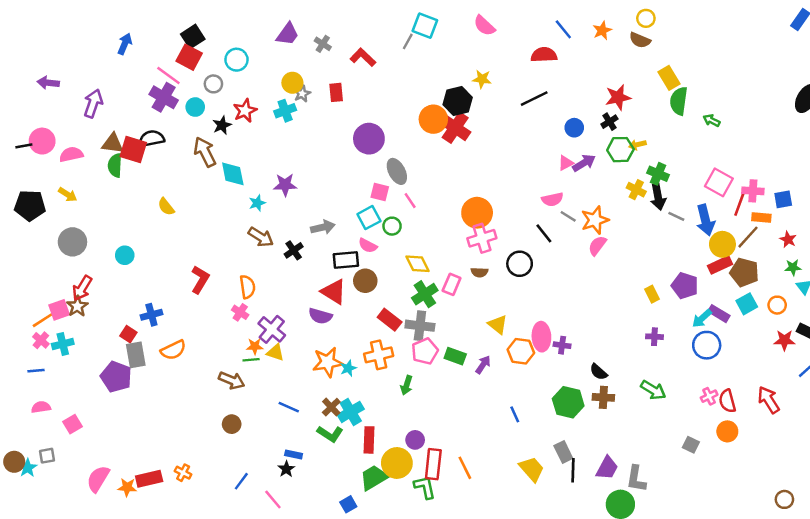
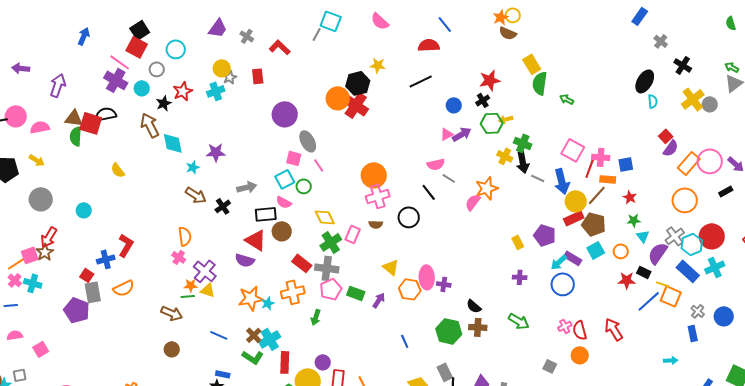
orange star: (602, 30) -> (501, 17), moved
orange star: (595, 220) -> (487, 188), moved
red L-shape: (200, 280) -> (126, 245), moved
cyan cross: (63, 344) -> (33, 283), turned 30

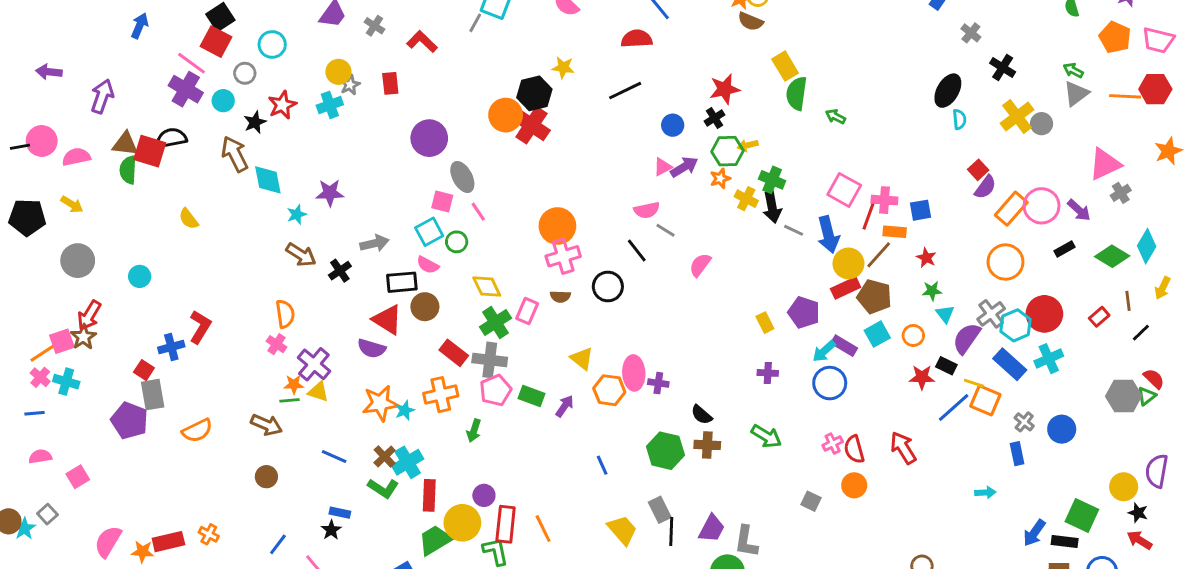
orange star: (487, 188) -> (720, 178), moved, size x0.6
orange semicircle: (124, 288) -> (197, 431), moved
gray square: (20, 375) -> (47, 514), turned -32

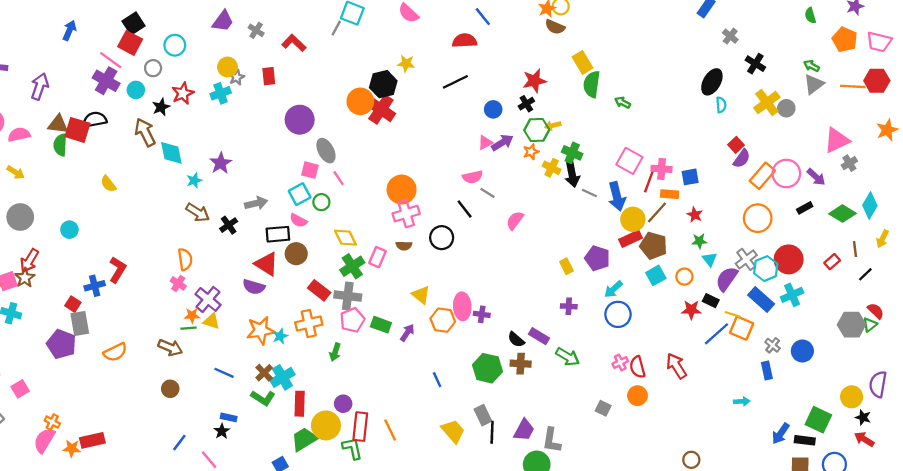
purple star: (330, 193) -> (221, 163), turned -30
purple rectangle: (844, 346) -> (539, 336), moved
orange cross: (209, 534) -> (52, 422), moved

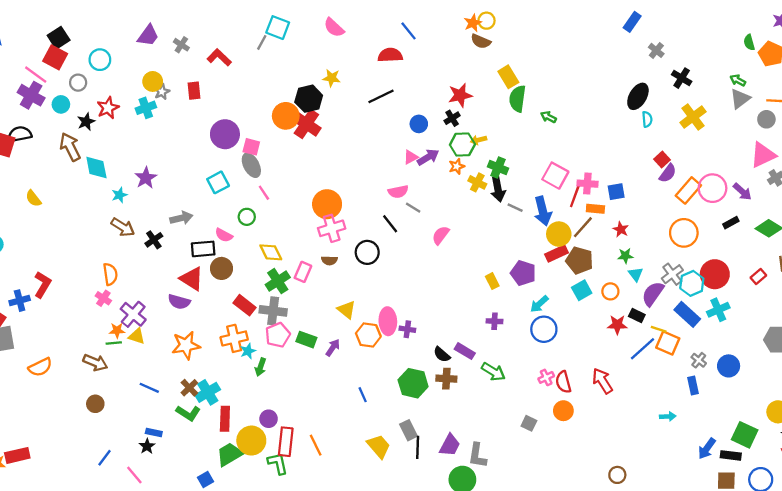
green semicircle: (810, 15) -> (749, 42), moved
gray circle: (786, 108) -> (766, 119), moved
pink square: (310, 170) -> (251, 147), moved
cyan square: (300, 194) -> (218, 182), moved
cyan star: (280, 336) -> (248, 351), moved

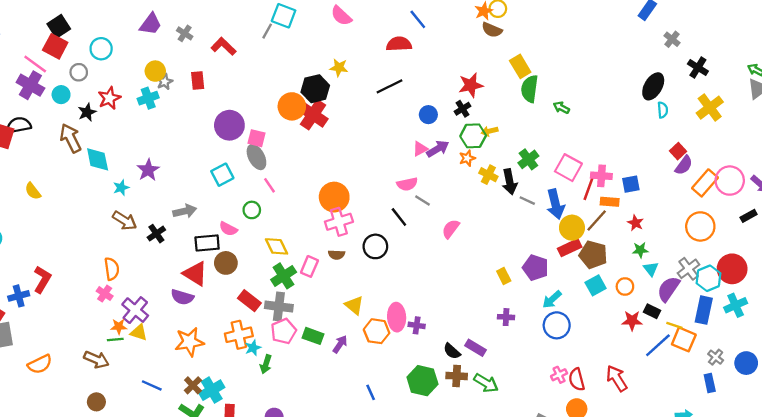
green cross: (498, 167) -> (528, 159), moved, turned 30
blue rectangle: (687, 314) -> (704, 310), turned 60
green arrow: (493, 372) -> (486, 383), moved

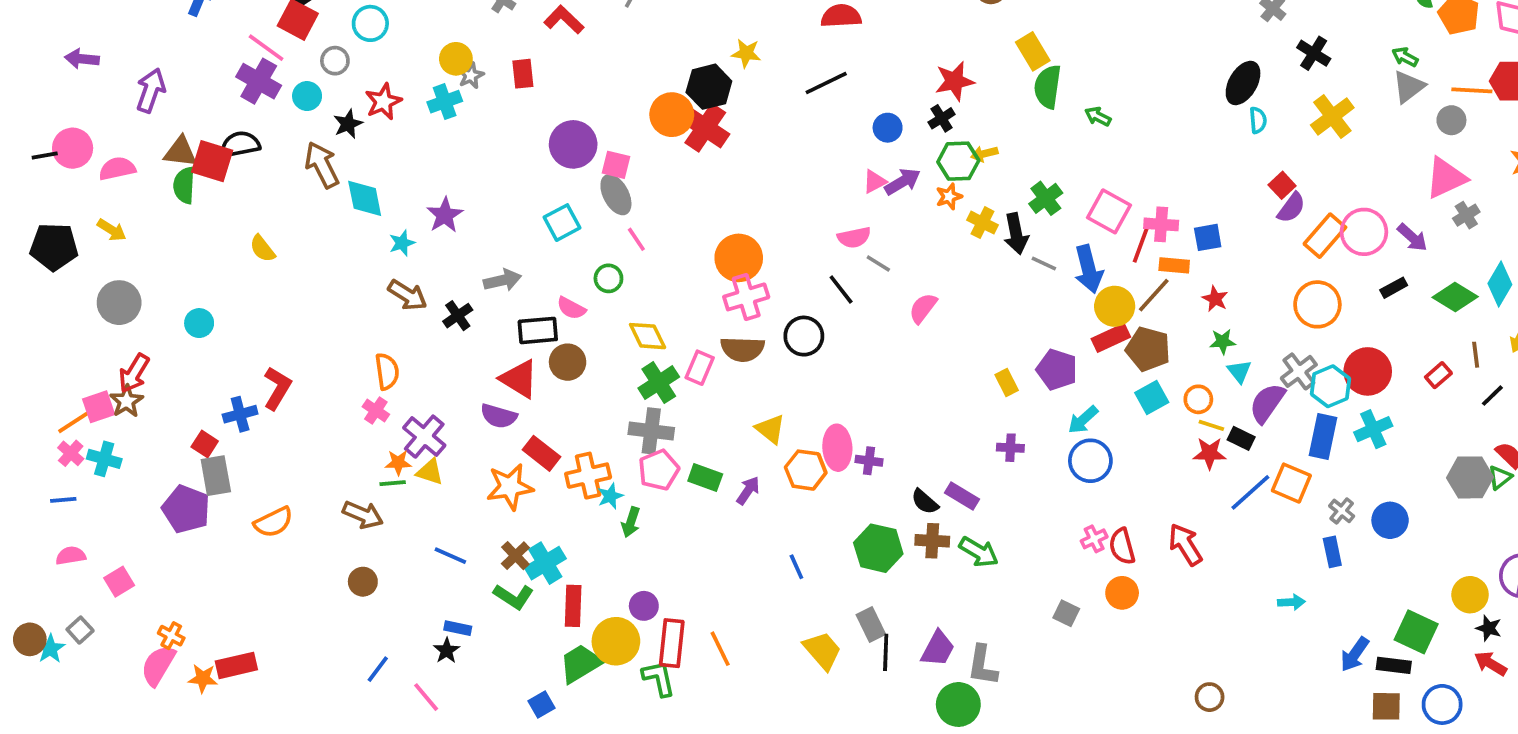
brown semicircle: (337, 255) -> (742, 349), size x1.6
red rectangle: (249, 301) -> (541, 453), moved
yellow line: (674, 325) -> (1211, 425), moved

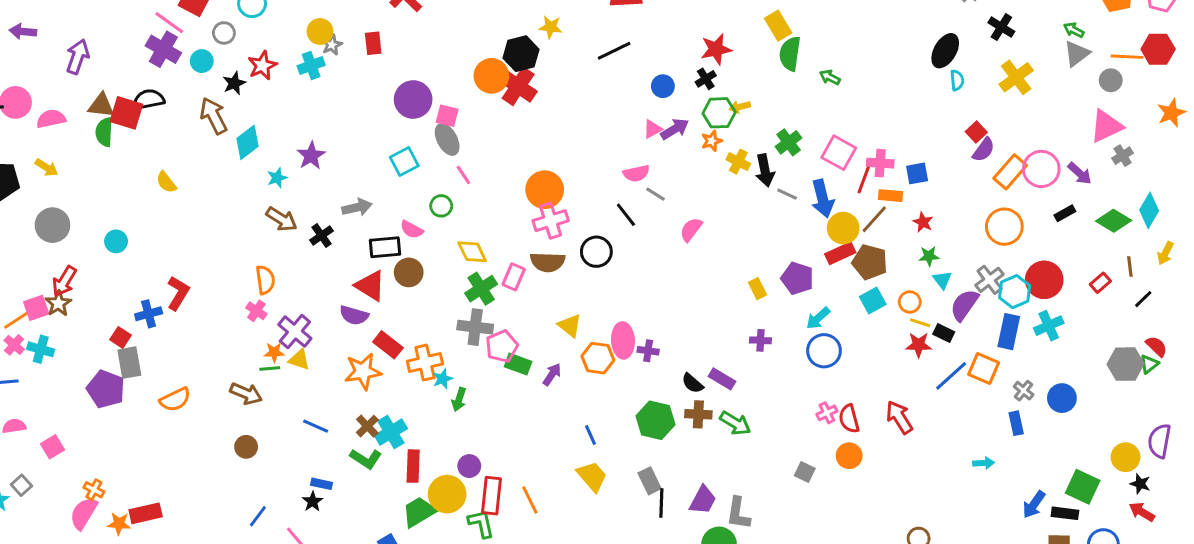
cyan diamond: (365, 198) -> (248, 142), turned 64
pink pentagon: (659, 470) -> (502, 346), moved
yellow trapezoid: (822, 651) -> (592, 476), moved

